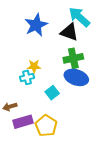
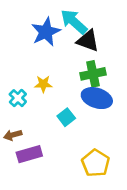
cyan arrow: (79, 17) -> (74, 22), moved
cyan cross: (27, 77) -> (18, 98), moved, turned -32
yellow pentagon: (46, 126) -> (96, 163), moved

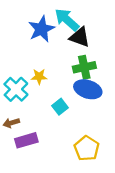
cyan cross: (18, 98) -> (16, 89), size x1.5

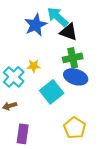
cyan square: (60, 107) -> (52, 92), size x1.6
purple rectangle: (26, 140) -> (23, 134), moved, turned -66

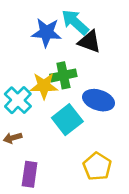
blue star: (36, 25) -> (46, 32), turned 30
green cross: (73, 58) -> (63, 75), moved
yellow star: (34, 66) -> (44, 86), size x1.5

